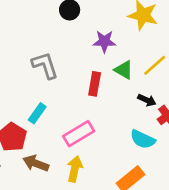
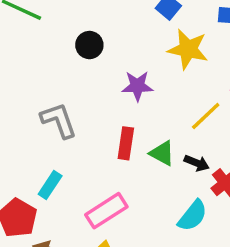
green triangle: (124, 70) -> (162, 153), moved
cyan semicircle: (143, 139) -> (193, 216), turned -75

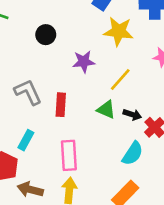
yellow line: (206, 116) -> (120, 80), moved
red rectangle: (126, 143) -> (61, 105), moved
pink rectangle: (106, 211) -> (69, 155), turned -56

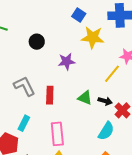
yellow line: (120, 80) -> (112, 74), moved

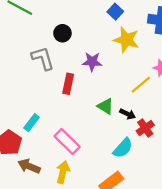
gray L-shape: (24, 86) -> (43, 58), moved
red rectangle: (50, 95) -> (68, 84), moved
pink rectangle: (57, 134) -> (67, 141), turned -50

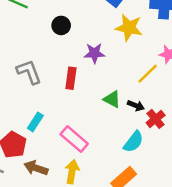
gray L-shape: (43, 58) -> (29, 72), moved

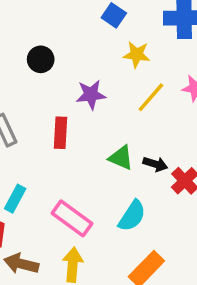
yellow star: (129, 28) -> (137, 55), size x0.7
yellow line: (148, 74) -> (151, 97), moved
cyan semicircle: (133, 142) -> (132, 216), moved

